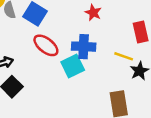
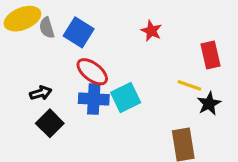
blue cross: (84, 47) -> (94, 99), moved

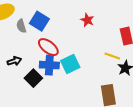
gray semicircle: (47, 28) -> (21, 26), moved
black square: (50, 123) -> (33, 78), moved

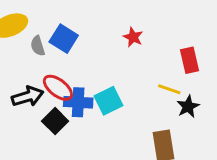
red ellipse: (48, 47) -> (58, 88), moved
black arrow: (14, 61) -> (28, 96), size x1.5

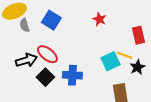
gray semicircle: (38, 46) -> (24, 25), moved
cyan square: (109, 101) -> (110, 61), moved
blue cross: (78, 102) -> (72, 75), moved

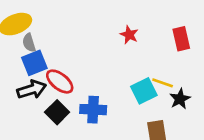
blue square: (51, 20) -> (34, 63), moved, turned 36
red rectangle: (138, 35) -> (181, 39), moved

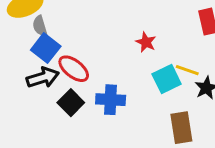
red star: (129, 35) -> (146, 42), moved
blue square: (34, 63) -> (46, 48), turned -30

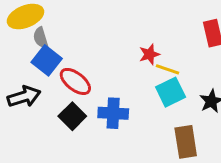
red star: (146, 42) -> (149, 54), turned 30
yellow line: (187, 70) -> (168, 69), moved
black arrow: (43, 78) -> (24, 97), moved

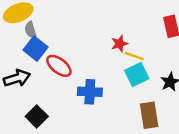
black square: (72, 116) -> (37, 116), moved

